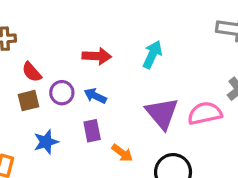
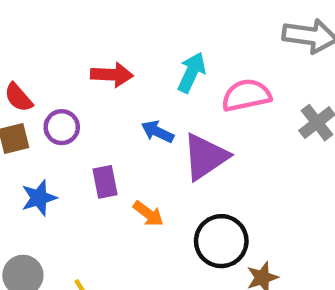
blue arrow: (95, 96) -> (157, 132), moved
purple triangle: (162, 113) -> (205, 157), turned 36
pink semicircle: (205, 113) -> (246, 95), moved

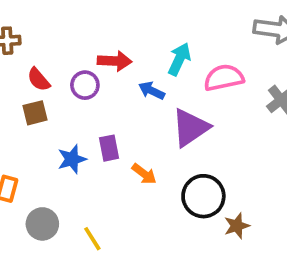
purple circle: (62, 127) -> (85, 85), moved
blue arrow: (157, 132) -> (152, 91), moved
blue star: (39, 198) -> (72, 159), moved

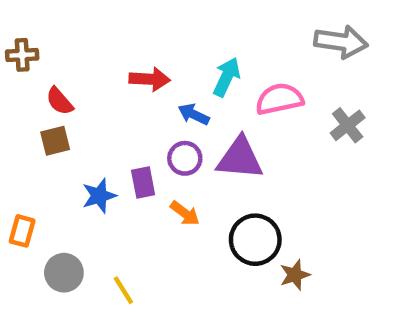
purple circle: (85, 85) -> (185, 158), moved
purple triangle: (190, 128) -> (240, 158), turned 39

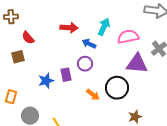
brown square: (55, 141) -> (18, 57), moved
purple triangle: (240, 158) -> (137, 64), moved
orange arrow: (185, 213) -> (93, 95), moved
black circle: (255, 240) -> (117, 88), moved

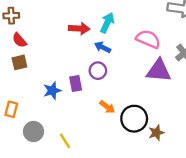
cyan arrow: (104, 27) -> (107, 23), moved
pink semicircle: (128, 37) -> (148, 39), turned 35
red semicircle: (28, 38) -> (19, 40), moved
black circle: (117, 88) -> (134, 119), moved

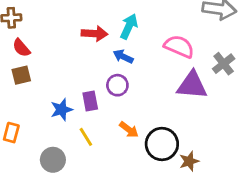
gray circle: (33, 132) -> (53, 160), moved
yellow line: (65, 141) -> (86, 137), moved

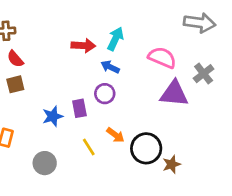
yellow line: (86, 137) -> (89, 147), moved

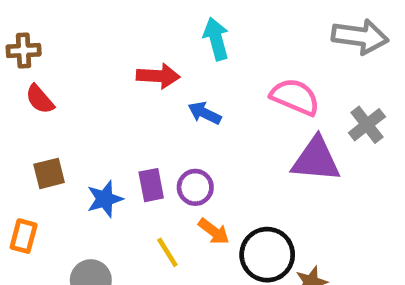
cyan arrow: (115, 39) -> (216, 39), moved, turned -40
brown square: (15, 84) -> (49, 173), moved
purple circle: (105, 94) -> (195, 187), moved

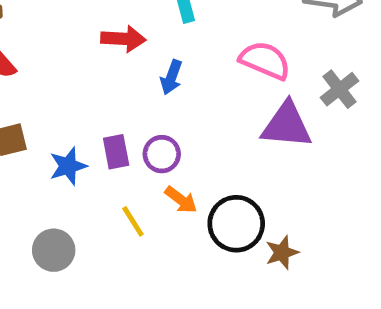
blue arrow: (205, 113) -> (171, 77), turned -96

